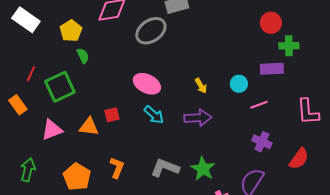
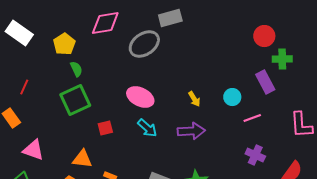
purple rectangle: (272, 69) -> (265, 82), turned 65
green square: (60, 87) -> (75, 100), moved
orange triangle: (89, 127) -> (82, 159), moved
pink triangle: (52, 130) -> (33, 150), moved, turned 40

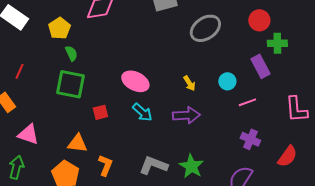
gray ellipse: (144, 44) -> (205, 28), moved
green square: (75, 100) -> (70, 84), turned 36

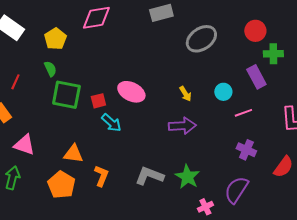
green semicircle: (71, 53) -> (50, 69), moved
red square: (100, 112) -> (98, 101), moved
cyan arrow: (142, 112) -> (111, 123), moved

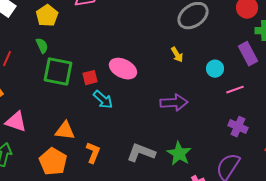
yellow arrow: (185, 94) -> (177, 55), moved

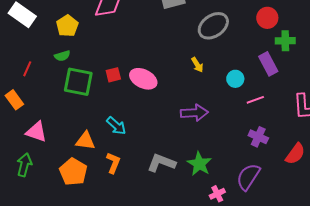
green semicircle: (42, 46) -> (62, 56), turned 98
red square: (90, 78) -> (113, 75), moved
cyan arrow: (103, 100) -> (116, 126), moved

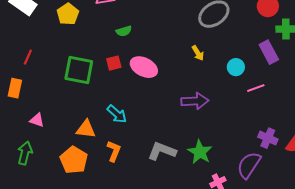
green semicircle: (62, 56) -> (124, 31), moved
orange rectangle: (14, 100) -> (15, 88), turned 48
pink triangle: (36, 132) -> (37, 120), size x0.7
purple cross: (258, 137) -> (268, 138), moved

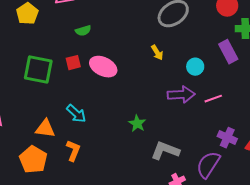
pink line: (256, 88) -> (213, 99), moved
purple arrow: (195, 101) -> (181, 95), moved
gray L-shape: (162, 151) -> (165, 151), moved
green star: (200, 152) -> (137, 124), moved, size x0.7

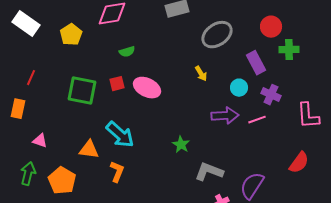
purple rectangle: (228, 52) -> (256, 63), moved
cyan arrow: (76, 114) -> (120, 135), size x1.4
purple cross: (227, 138) -> (271, 95), moved
orange pentagon: (33, 160) -> (62, 181), moved

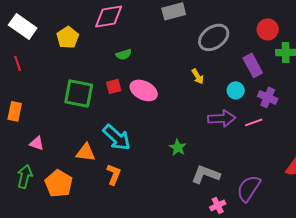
red line: (31, 78) -> (18, 63), moved, turned -42

